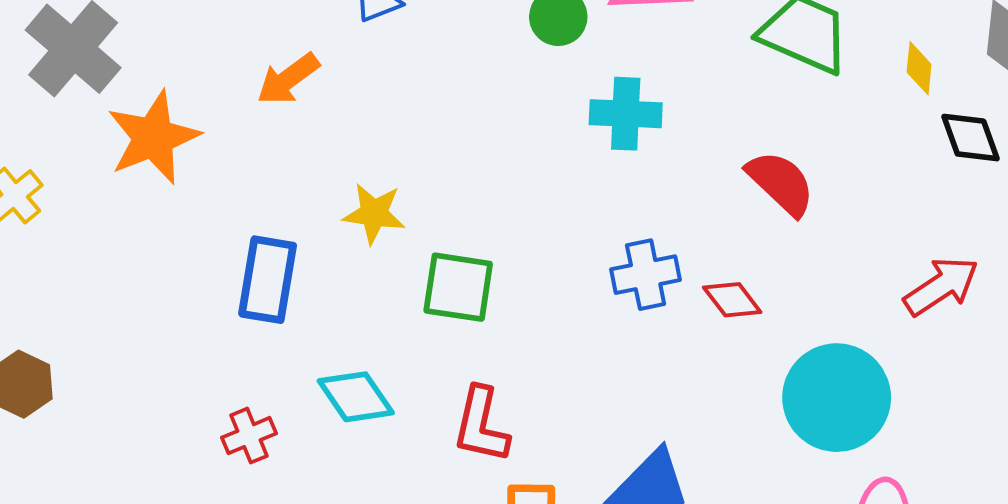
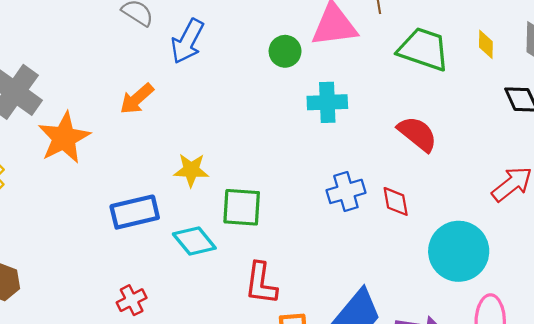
yellow diamond: (919, 68) -> (486, 44), moved
blue rectangle: (268, 280) -> (135, 212), turned 72
red diamond: (732, 300) -> (396, 201), turned 32
cyan diamond: (356, 397) -> (194, 241), moved

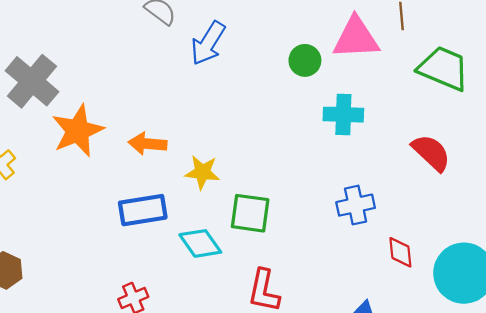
orange arrow: (137, 99) -> (148, 144), moved, turned 42
red diamond: (396, 201) -> (400, 252), moved

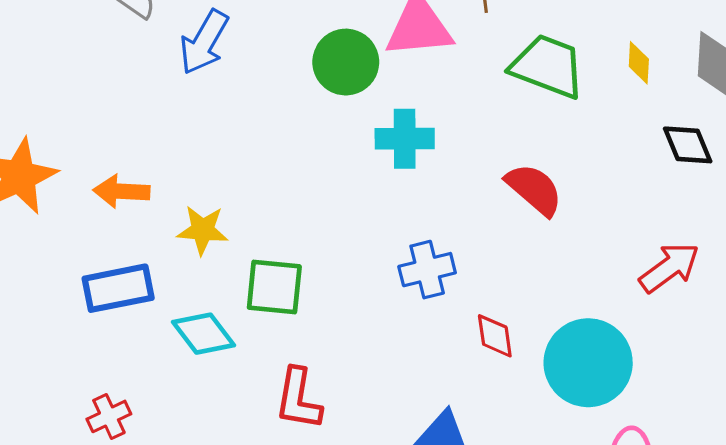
green circle: (305, 60) -> (346, 62), size x1.4

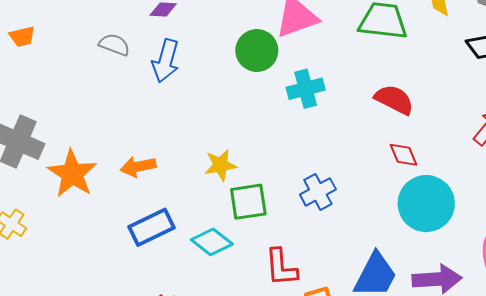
yellow star: (203, 230) -> (220, 165), moved
blue cross: (427, 270) -> (318, 192), moved
red diamond: (495, 336) -> (404, 155), moved
cyan circle: (588, 363) -> (426, 204), moved

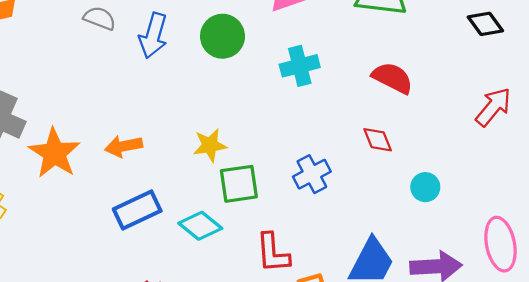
green circle: (257, 51) -> (223, 36), moved
red diamond: (404, 155) -> (378, 140), moved
cyan circle: (426, 204) -> (425, 187), size x0.5

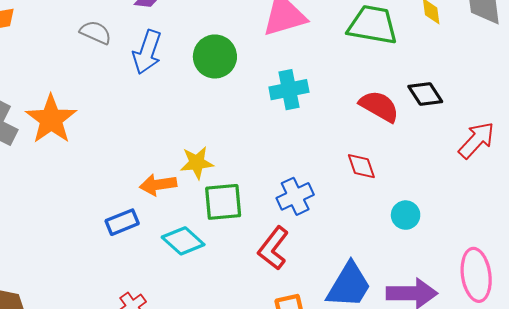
black diamond: (485, 24) -> (425, 94), moved
orange arrow: (124, 146) -> (158, 185), moved
orange star: (54, 153) -> (51, 119), moved
blue rectangle: (137, 210) -> (122, 222), size x0.7
red L-shape: (273, 253) -> (273, 248), moved, turned 39

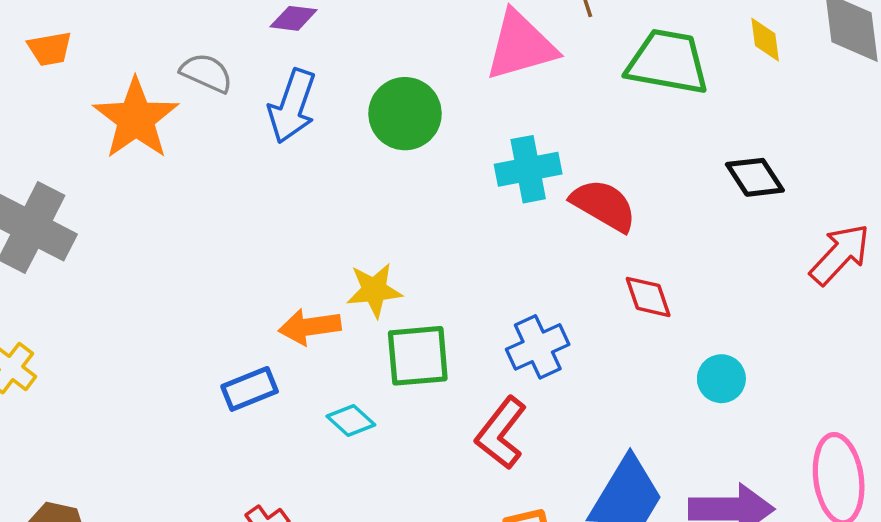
red semicircle: (379, 106) -> (604, 205), moved
orange star: (51, 119) -> (136, 119), moved
cyan diamond: (183, 241) -> (351, 420), size x0.7

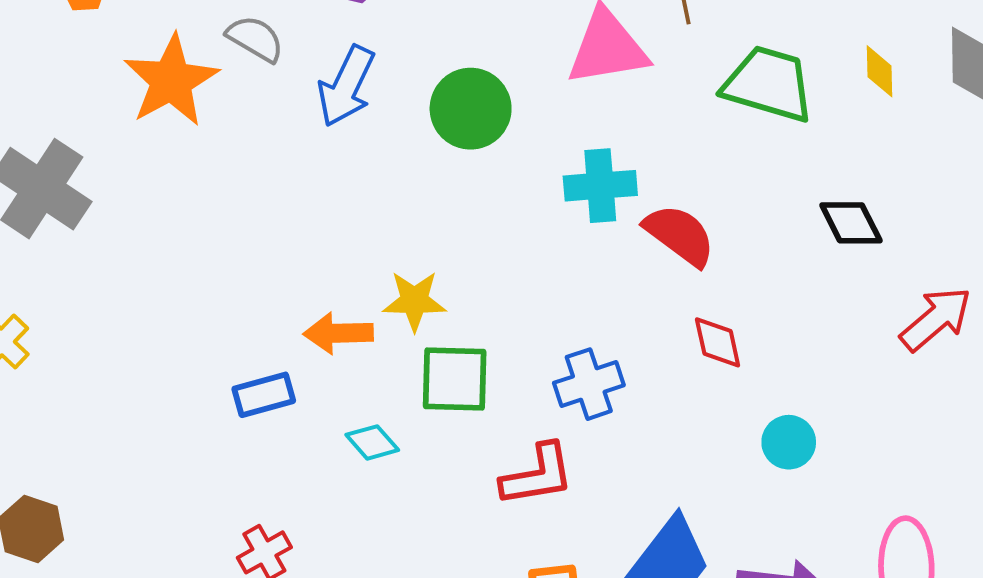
red L-shape: (501, 433) -> (537, 475), turned -144

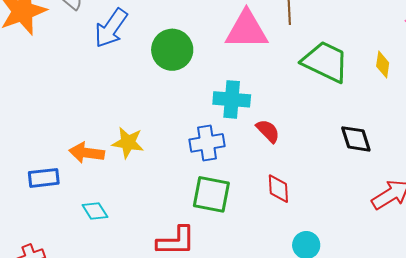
red semicircle: (680, 235) -> (268, 131), size x0.7
green square: (455, 379) -> (211, 194), moved
blue cross: (589, 384) -> (207, 143), moved

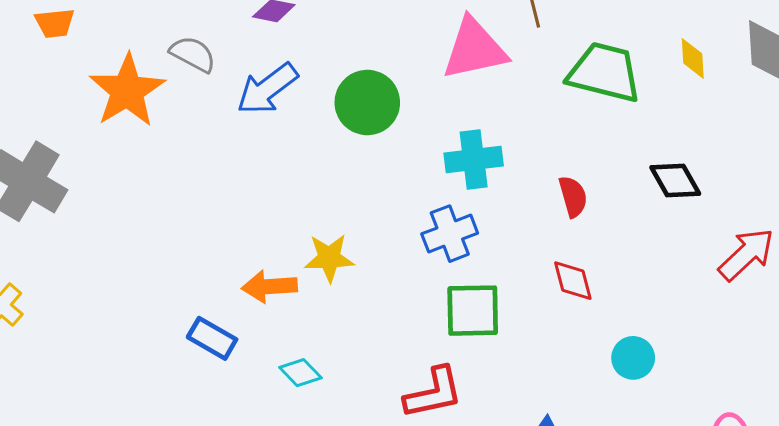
blue arrow: (111, 28) -> (267, 89), turned 30
red semicircle: (268, 131) -> (573, 197), moved, turned 40
blue rectangle: (44, 178) -> (212, 338), turned 48

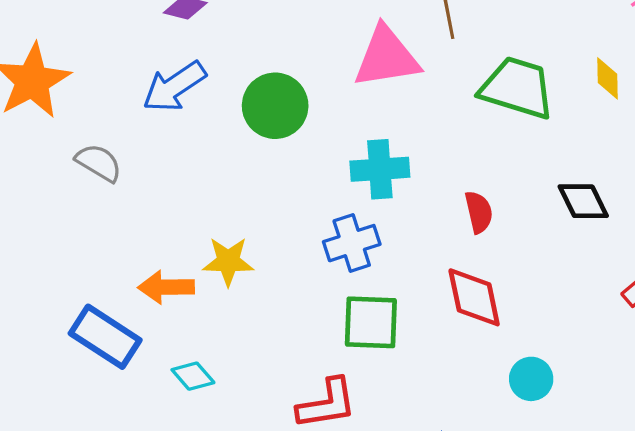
gray semicircle: (193, 54) -> (99, 163), moved
red diamond: (573, 281) -> (474, 297), size x1.4
blue rectangle: (212, 338) -> (105, 337), size x1.4

